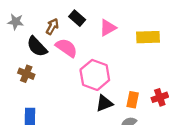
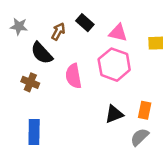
pink triangle: (108, 28) -> (118, 33), turned 42
pink semicircle: (66, 48) -> (73, 76), moved, turned -135
pink hexagon: (95, 75) -> (114, 65), moved

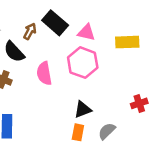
black rectangle: (85, 23) -> (55, 23), size x1.5
orange rectangle: (145, 110) -> (78, 132), moved

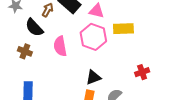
yellow rectangle: (127, 42) -> (123, 29), moved

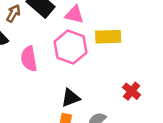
red cross: (142, 72) -> (132, 91), turned -32

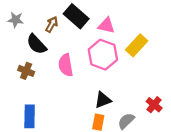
yellow rectangle: (108, 37) -> (137, 45), turned -45
red cross: (132, 91) -> (154, 105), moved

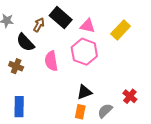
yellow rectangle: (137, 45) -> (121, 30), moved

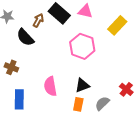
pink triangle: (87, 26) -> (85, 11), moved
pink semicircle: (51, 61) -> (50, 86), moved
brown cross: (16, 66) -> (11, 67), moved

